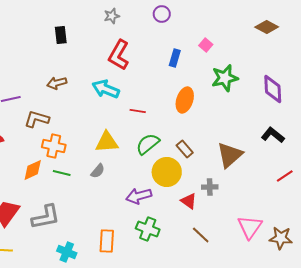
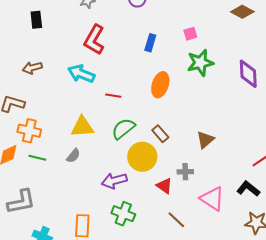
pink square: (206, 45) -> (190, 34), moved, turned 32
black L-shape: (273, 135) -> (248, 189), moved
brown triangle: (230, 155) -> (205, 140), size x0.7
pink triangle: (250, 227) -> (212, 199), moved, turned -32

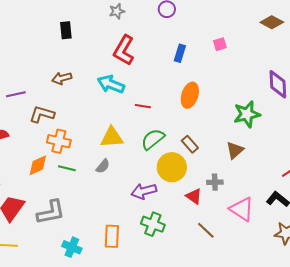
green star: (200, 63) -> (247, 114), moved

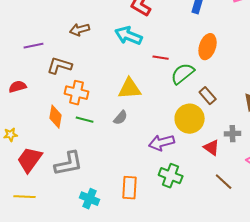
green semicircle: (153, 139) -> (183, 74), moved
orange diamond: (38, 165) -> (56, 117), turned -55

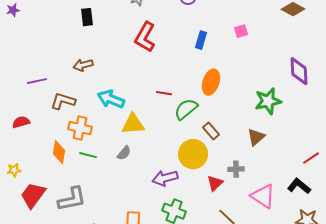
cyan arrow: (129, 36) -> (111, 99), moved
red triangle: (212, 148) -> (215, 183), turned 42

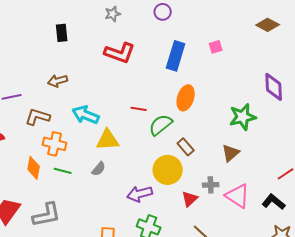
red L-shape: (145, 37) -> (120, 53), turned -100
blue rectangle: (201, 40) -> (176, 56), size x1.6
pink triangle: (263, 196) -> (238, 196), moved

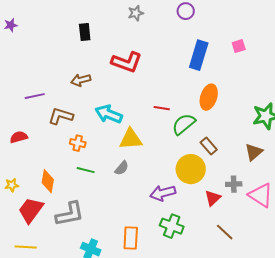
red L-shape: (120, 53) -> (127, 62), moved
orange cross: (55, 144) -> (78, 143), size x0.7
orange diamond: (34, 168) -> (48, 181), moved

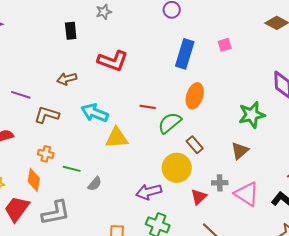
gray star: (136, 13) -> (104, 12), moved
purple line: (35, 96) -> (21, 95), turned 30
orange cross: (78, 143) -> (46, 154), moved
gray semicircle: (122, 168) -> (95, 184), moved

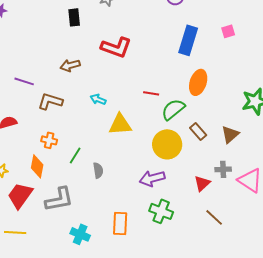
cyan arrow: (95, 113) -> (98, 99), size x0.6
brown triangle: (240, 151) -> (230, 134), moved
yellow circle: (177, 168) -> (167, 144), moved
green line: (72, 169) -> (75, 155), turned -72
gray semicircle: (95, 184) -> (98, 170), turned -49

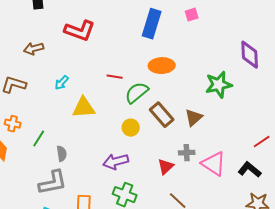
orange ellipse: (198, 82) -> (162, 66), turned 70
cyan arrow: (98, 99) -> (62, 83), turned -70
brown rectangle: (198, 131) -> (162, 115), size x1.4
yellow circle: (167, 144) -> (131, 128), size x0.6
gray L-shape: (59, 199) -> (53, 183), moved

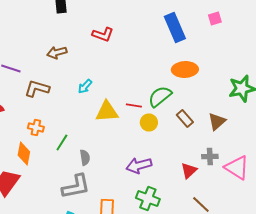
blue rectangle: (152, 24) -> (175, 28), turned -40
red L-shape: (80, 31) -> (103, 34), size x0.7
red line: (115, 77) -> (134, 106), moved
brown rectangle: (162, 115) -> (185, 118), size x0.7
yellow circle: (131, 128) -> (149, 122), moved

